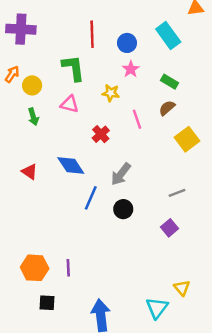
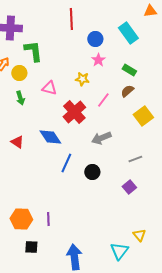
red line: (92, 34) -> (71, 19), moved
green L-shape: (73, 68) -> (33, 51), moved
pink line: (137, 119) -> (103, 100), turned 56
red cross: (101, 134) -> (74, 112), size x1.6
gray arrow: (121, 174) -> (101, 138), moved, turned 30

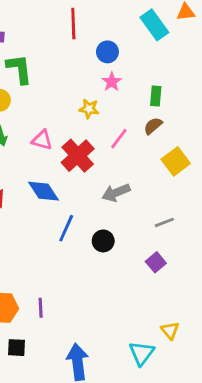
cyan rectangle: (128, 33) -> (154, 25), moved
green rectangle: (129, 70) -> (156, 96), turned 64
pink triangle: (49, 88) -> (42, 140), moved

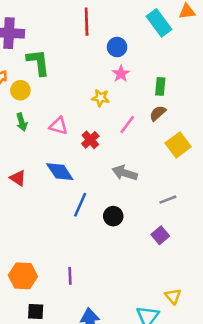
red cross: (78, 156) -> (90, 140), size x0.6
gray arrow: (116, 193) -> (125, 173), turned 40
purple line: (41, 308) -> (70, 276), moved

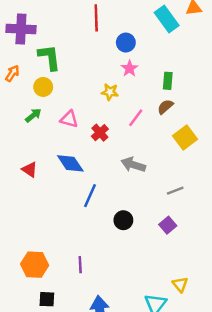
yellow circle: (20, 90) -> (43, 87), moved
green arrow: (22, 122) -> (33, 115), turned -112
black circle: (113, 216) -> (123, 220), moved

